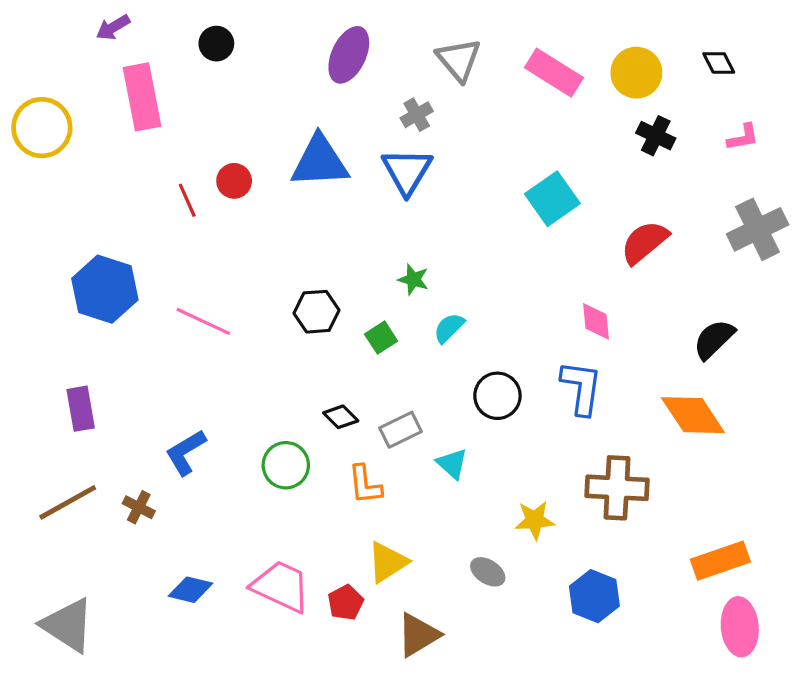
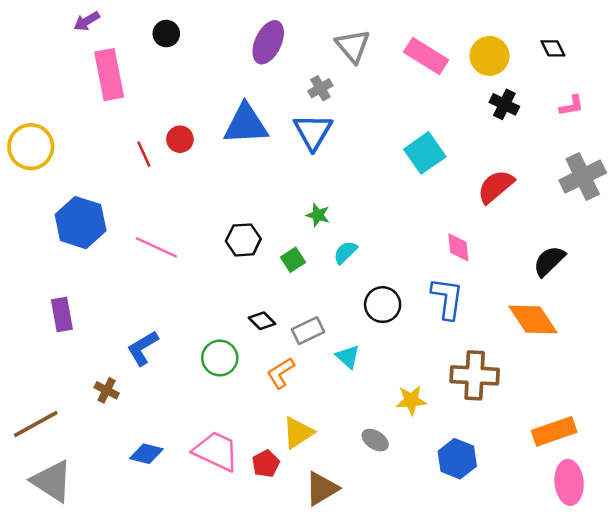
yellow circle: (42, 128) -> (31, 147), moved
orange L-shape: (365, 485) -> (281, 373), turned 64
brown line: (68, 502) -> (36, 424), moved

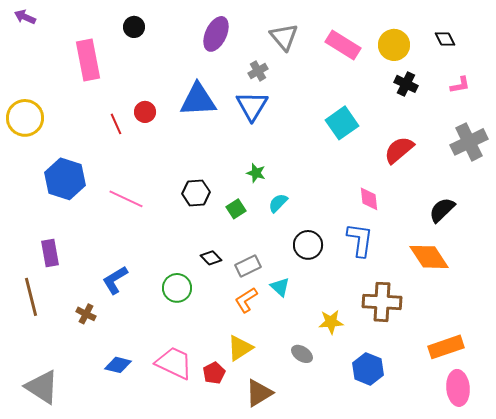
purple arrow: (87, 21) -> (25, 17), moved, turned 55
orange L-shape: (281, 373) -> (246, 300), moved
brown line: (36, 424) -> (31, 297), moved, turned -75

